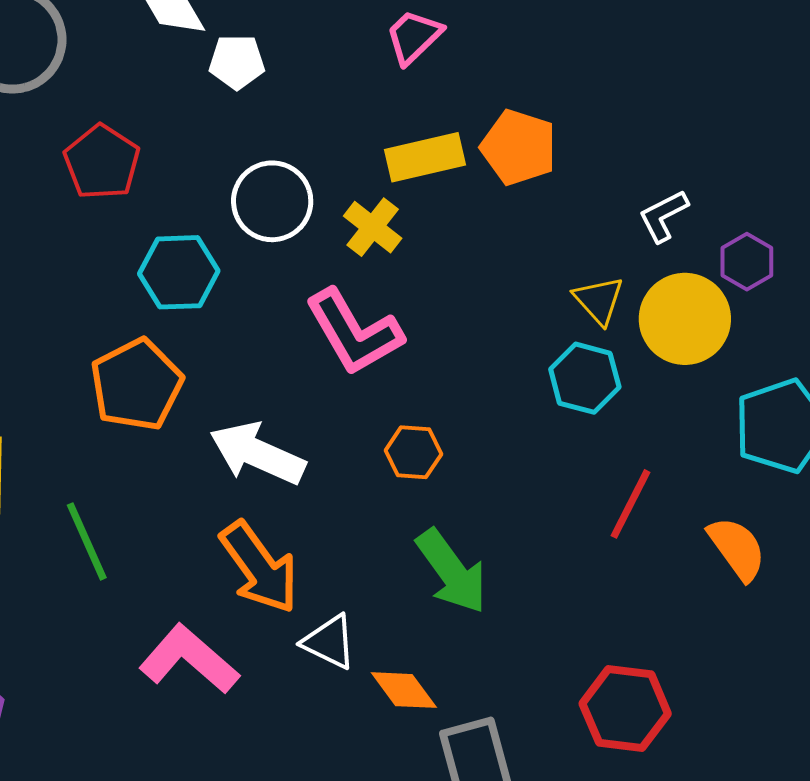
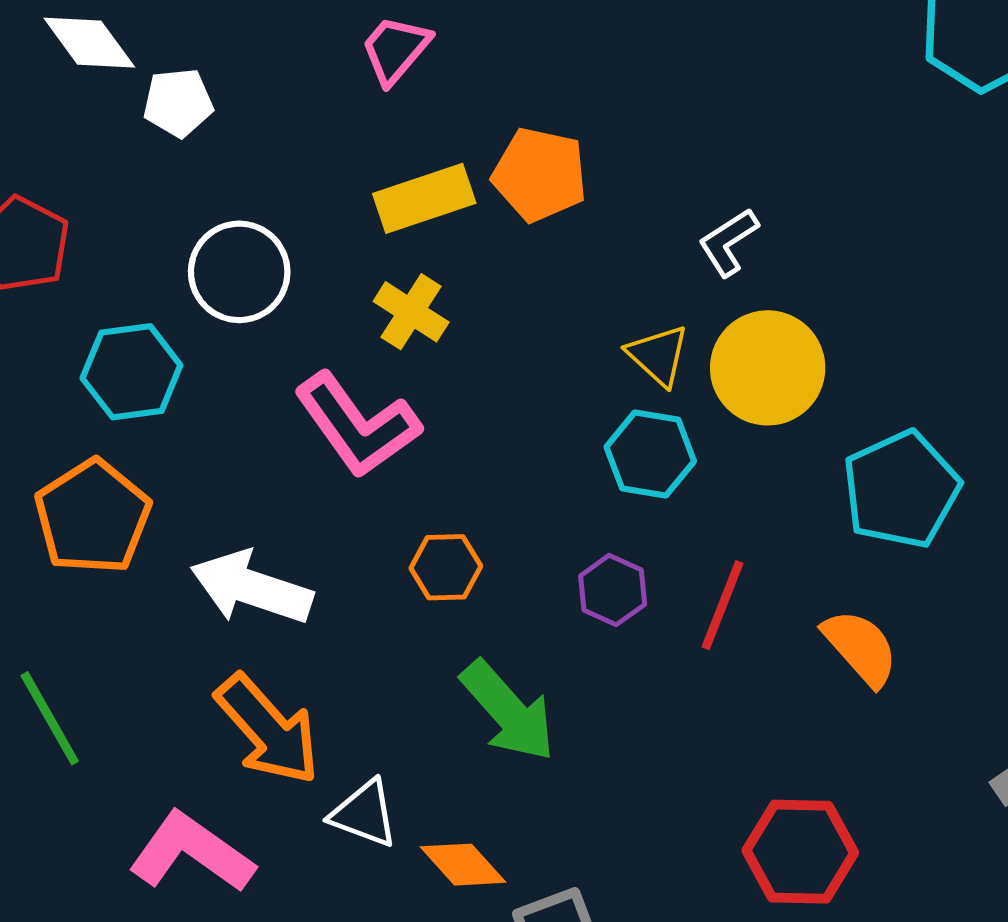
yellow cross: (373, 227) -> (411, 312), moved
purple hexagon: (747, 262) -> (613, 590), moved
red hexagon: (625, 709) -> (800, 852), moved

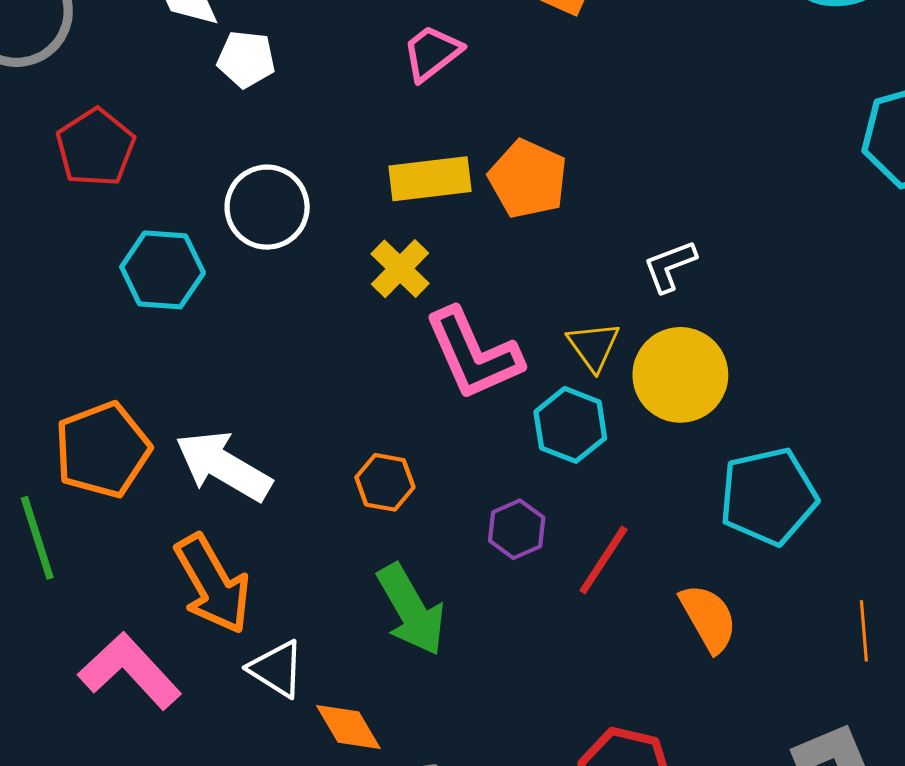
pink L-shape: (357, 425) -> (473, 354), moved
orange pentagon: (93, 517) -> (103, 450), moved

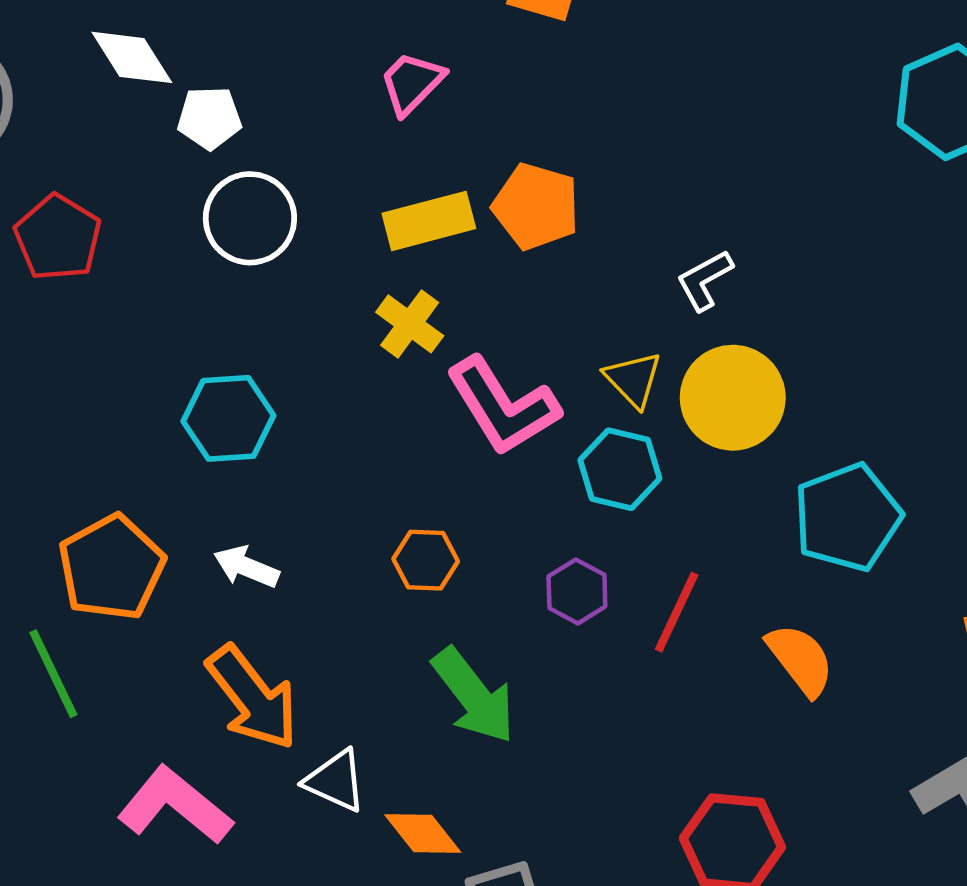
white circle: (267, 207) -> (250, 218), moved
cyan hexagon: (163, 270) -> (228, 418), moved
white arrow: (223, 466) -> (246, 567), size x0.6

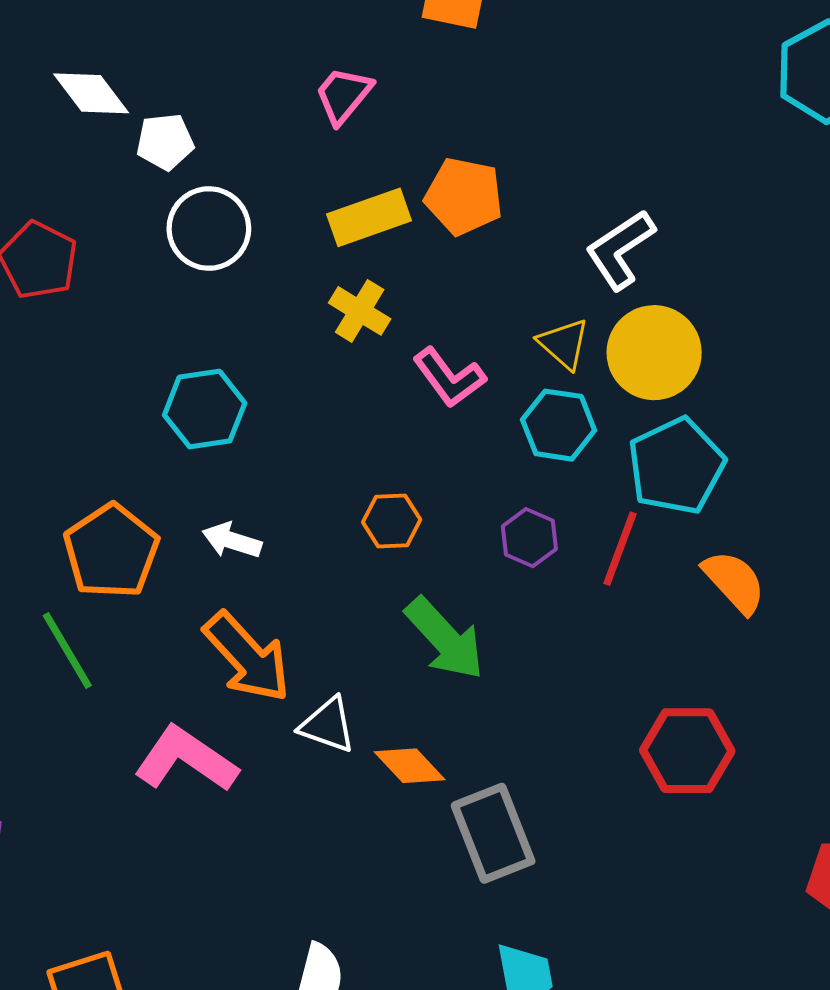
white L-shape: (705, 280) -> (620, 250), size x1.4
pink L-shape: (503, 406) -> (449, 378), size x0.7
cyan pentagon: (847, 517) -> (676, 466), moved

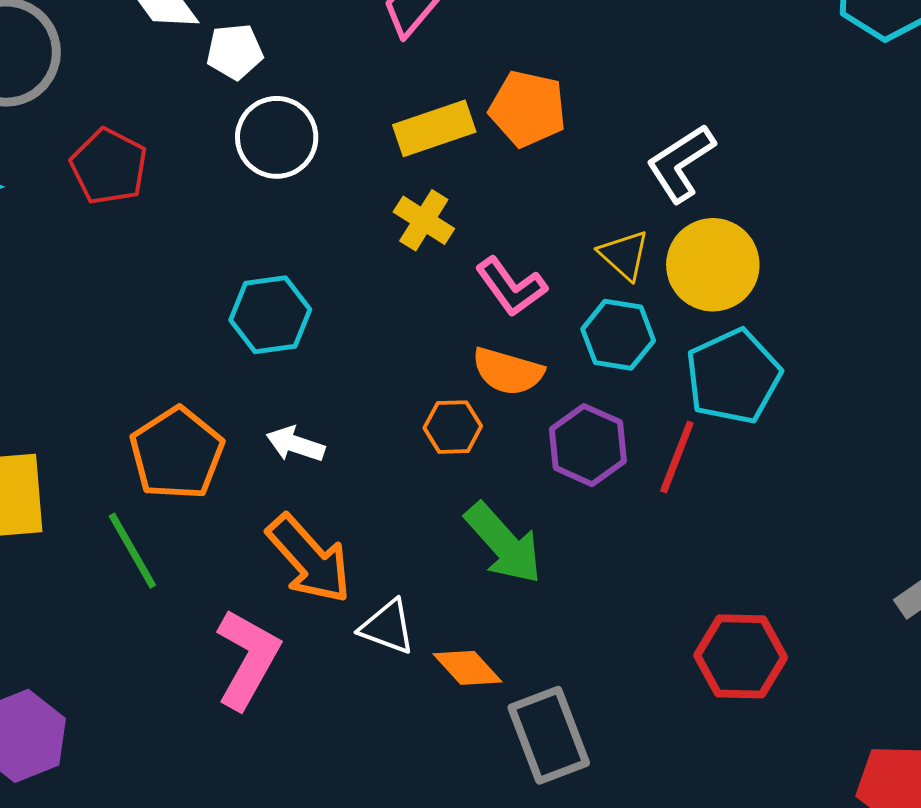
purple hexagon: (529, 538) -> (588, 445), size x1.4
orange semicircle: (734, 582) -> (508, 371), moved, turned 148
pink L-shape: (186, 759) -> (248, 659), turned 84

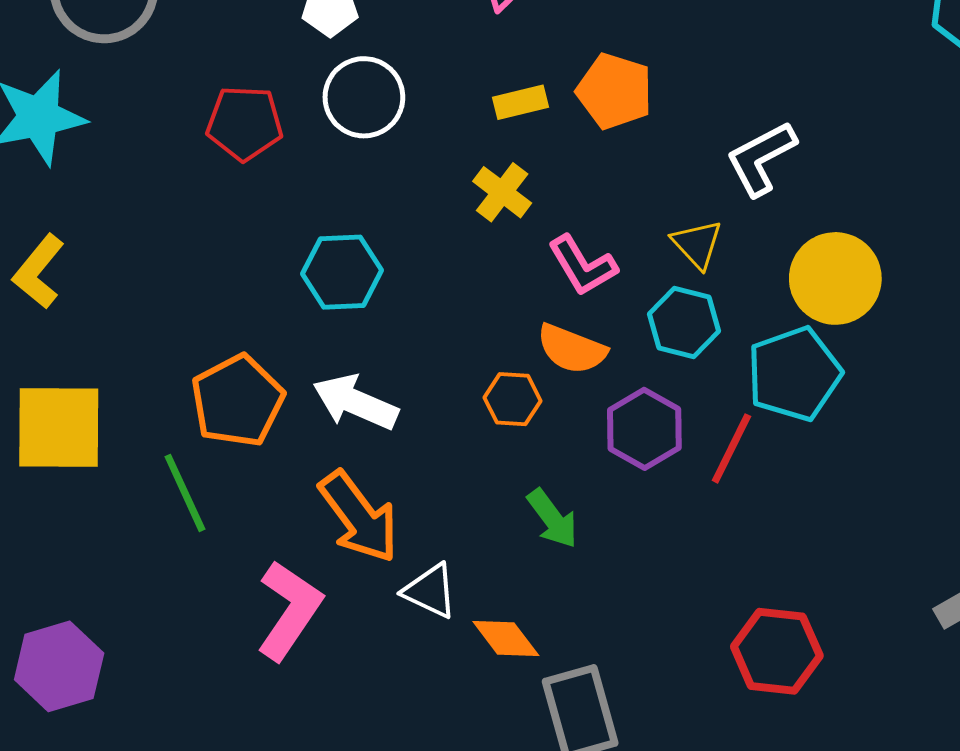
yellow rectangle: (434, 128) -> (521, 102), size x0.7
red pentagon: (109, 166) -> (245, 123), moved, turned -30
yellow circle: (713, 265) -> (835, 278), moved
white arrow: (295, 444) -> (355, 402), size x1.5
green arrow: (504, 543) -> (552, 519), size x0.7

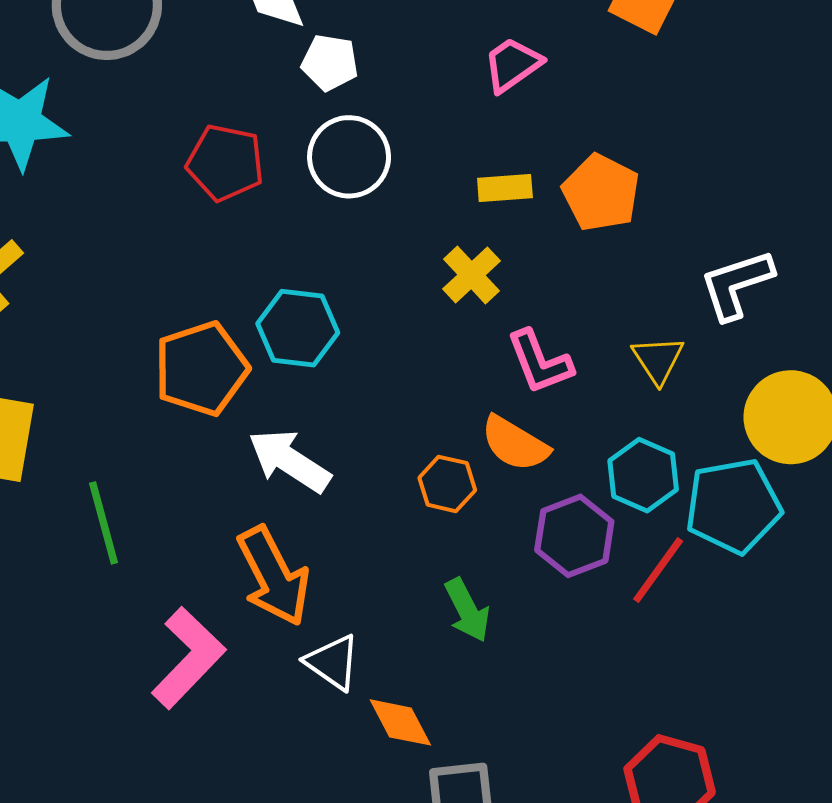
cyan hexagon: (684, 323) -> (643, 475), moved
orange pentagon: (237, 401) -> (201, 369), moved

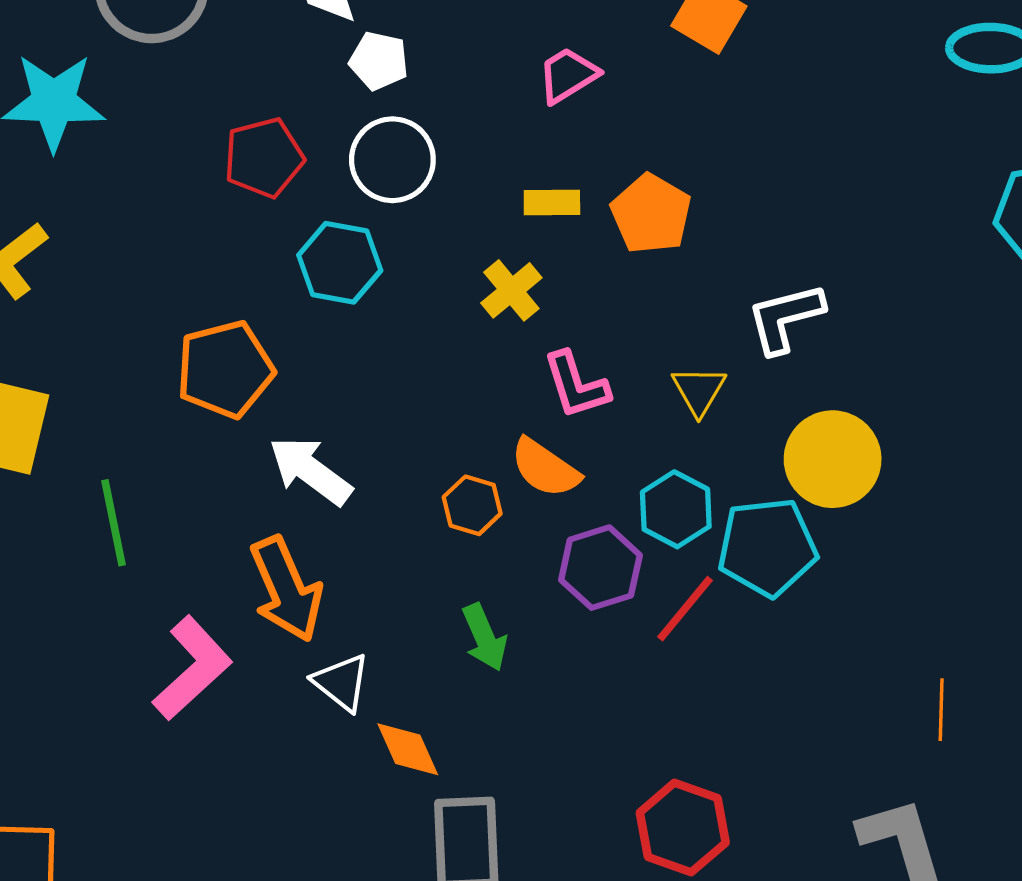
red pentagon: (225, 163) -> (264, 158), turned -30
cyan hexagon: (298, 328) -> (340, 263), moved

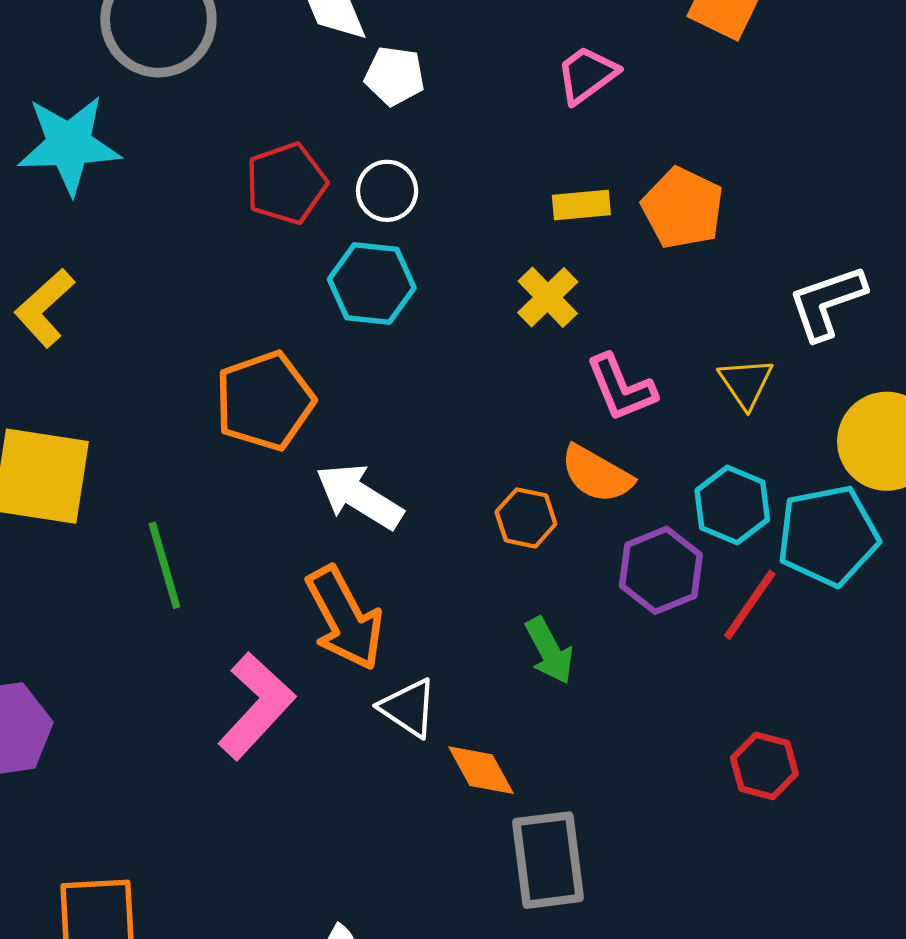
white circle: (392, 160) -> (387, 191), moved, size x0.7
red hexagon: (683, 828) -> (764, 766), moved, size x0.7

